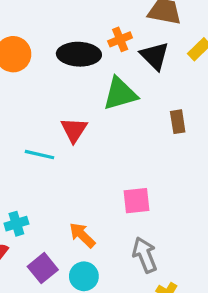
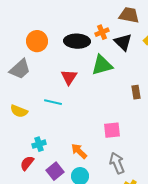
brown rectangle: (178, 122) -> (136, 92), moved
red triangle: (74, 130) -> (69, 77), moved

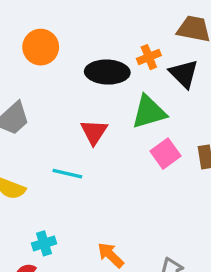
orange circle: (37, 41) -> (41, 47), moved
pink square: (112, 130) -> (166, 154), moved, turned -30

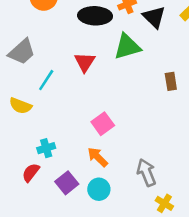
pink square: (166, 154) -> (103, 124), moved
cyan line: (67, 174) -> (46, 80), moved, turned -70

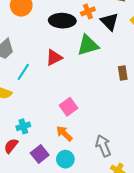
red triangle: (85, 62) -> (54, 58), turned 30

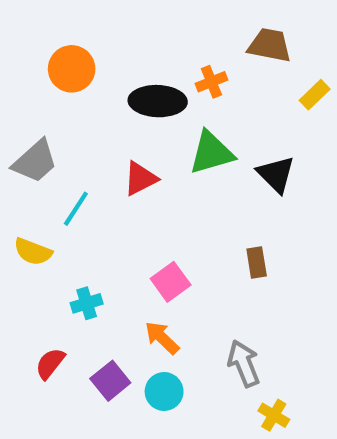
black triangle: (109, 22) -> (276, 174), moved
brown rectangle: (123, 73) -> (257, 262), moved
cyan cross: (23, 126) -> (87, 303), moved

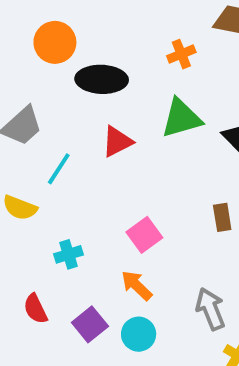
black ellipse: (158, 101) -> (102, 79), moved
red semicircle: (50, 364) -> (35, 309), turned -64

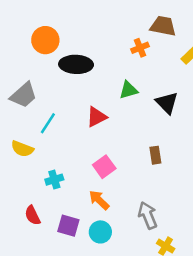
orange cross: (181, 54) -> (140, 48), moved
green triangle: (181, 118) -> (128, 90), size x0.7
red triangle: (117, 142) -> (96, 117), moved
purple square: (90, 324) -> (68, 226), turned -35

